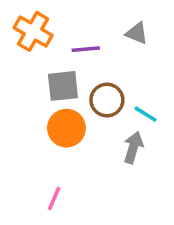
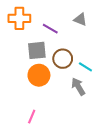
orange cross: (33, 31) -> (19, 18), turned -30
purple line: (86, 49) -> (50, 29), turned 35
gray arrow: (133, 147) -> (78, 87), turned -48

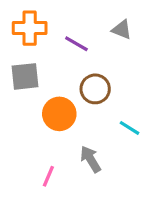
gray square: (37, 50) -> (25, 76), moved
cyan line: (85, 67) -> (129, 128), moved
gray arrow: (78, 87) -> (90, 159), moved

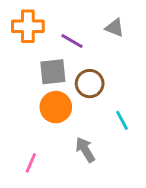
gray square: (25, 76) -> (53, 72), moved
cyan line: (129, 128) -> (122, 120), turned 30
pink line: (48, 176) -> (31, 163), moved

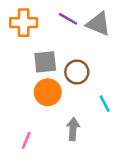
gray triangle: (115, 28) -> (98, 24), size x1.5
purple line: (72, 41) -> (68, 19), moved
gray arrow: (85, 150) -> (73, 129), turned 35

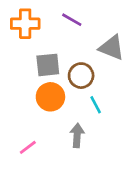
gray triangle: (98, 24) -> (112, 48), moved
cyan line: (105, 104) -> (96, 105), moved
pink line: (26, 140) -> (28, 147), turned 30

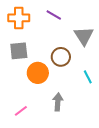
gray triangle: (112, 48) -> (84, 36), turned 35
gray square: (48, 65) -> (19, 51), moved
cyan line: (96, 105) -> (88, 77), moved

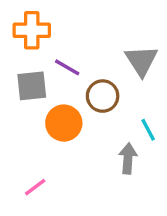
purple line: (54, 15) -> (67, 67), moved
gray arrow: (58, 102) -> (128, 158), moved

